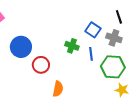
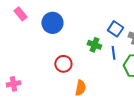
blue circle: (21, 47) -> (52, 23), moved

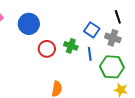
red circle: (63, 64) -> (47, 49), moved

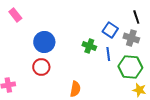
blue circle: (29, 24) -> (44, 42), moved
red circle: (47, 49) -> (41, 67), moved

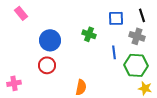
blue square: (110, 30) -> (116, 18), moved, turned -35
green cross: (89, 46) -> (89, 34), moved

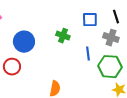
red circle: (47, 65) -> (12, 67), moved

